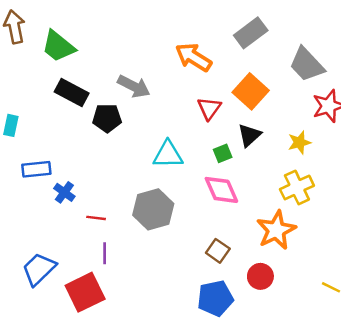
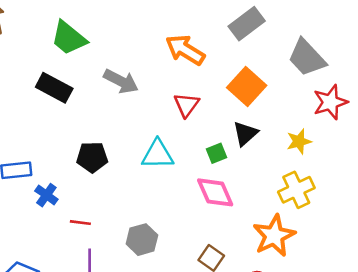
green trapezoid: (58, 46) -> (69, 38), moved
red triangle: (209, 108) -> (186, 105), moved
black pentagon: (107, 118) -> (92, 157), moved
gray hexagon: (153, 209) -> (142, 240), moved, size x0.7

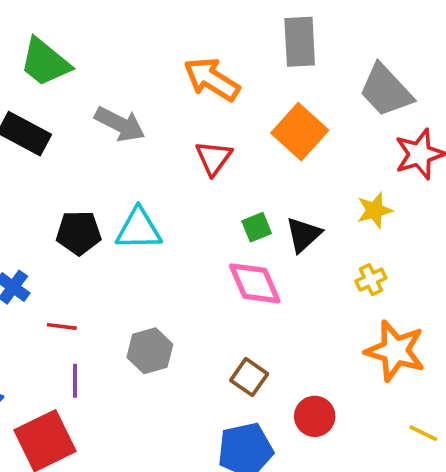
gray rectangle: (247, 24) -> (300, 42), turned -56
black triangle: (245, 134) -> (303, 235), moved
cyan triangle: (158, 155) -> (139, 229), moved
yellow cross: (296, 190) -> (371, 280), size x0.6
orange star: (274, 236) -> (395, 351), moved, turned -30

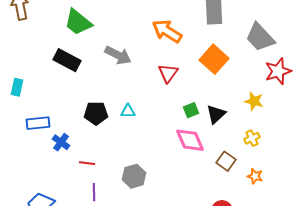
yellow star: (375, 210) -> (254, 101), turned 30
cyan triangle: (139, 229) -> (128, 111), size x0.6
orange star: (395, 351) -> (255, 176), moved, size x0.5
brown square: (249, 377) -> (226, 161), moved

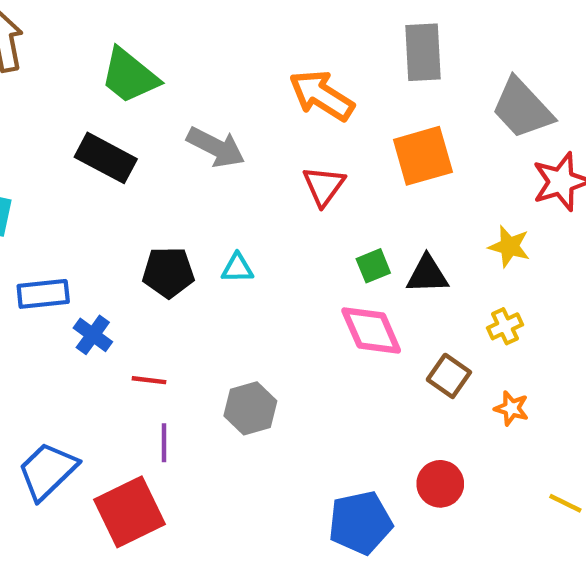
orange square: (214, 59) -> (423, 156), turned 32
black triangle: (216, 114) -> (427, 274), turned 40

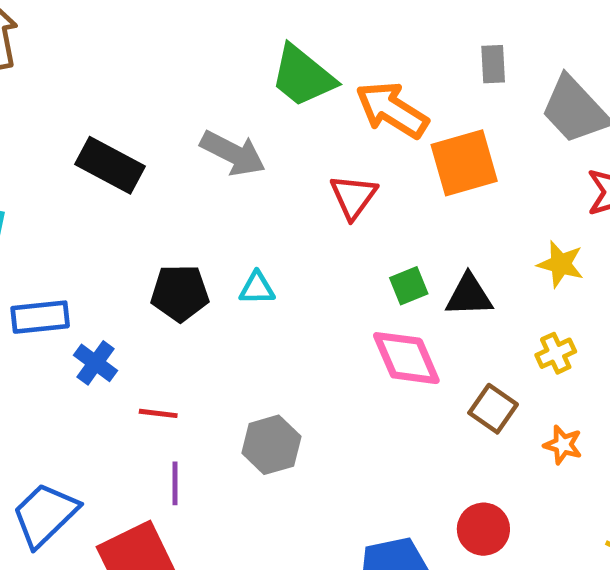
gray rectangle: (423, 52) -> (493, 64), moved, size x0.6
green trapezoid: (129, 76) -> (303, 76), moved
orange arrow: (322, 95) -> (392, 110), moved

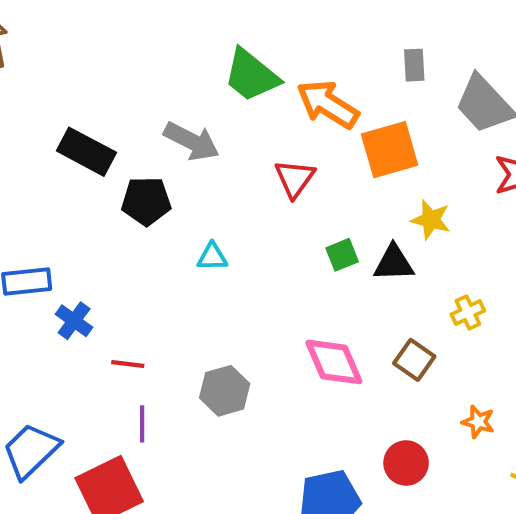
yellow star: (561, 264) -> (431, 220), moved
black pentagon: (180, 293) -> (146, 201), moved
pink diamond: (406, 358) -> (334, 362), moved
orange star: (563, 445) -> (478, 422), moved

